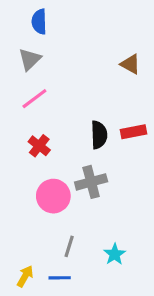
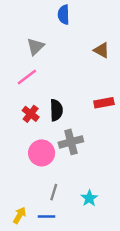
blue semicircle: (39, 22) -> (64, 15), moved
gray triangle: (30, 59) -> (35, 46), moved
black semicircle: (99, 135) -> (56, 110), moved

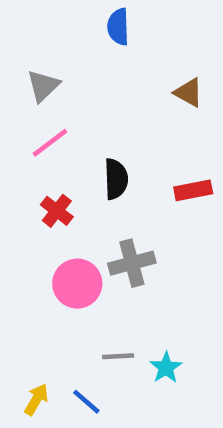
gray triangle: (35, 46) -> (43, 86), moved
black semicircle: (56, 110) -> (116, 179), moved
gray line: (54, 192) -> (118, 356), moved, turned 70
blue line: (46, 217) -> (86, 402), turned 42

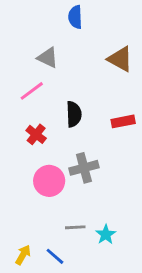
gray triangle: (43, 86) -> (48, 58), moved, turned -50
brown triangle: (189, 93) -> (120, 59), size x1.4

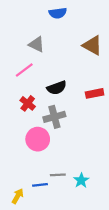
blue semicircle: (75, 17) -> (58, 13), turned -96
black semicircle: (74, 114) -> (57, 88), turned 72
gray cross: (84, 168) -> (54, 117), moved
blue line: (55, 256) -> (40, 185), moved, turned -48

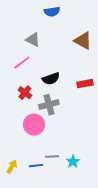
yellow arrow: (18, 196) -> (12, 167), moved

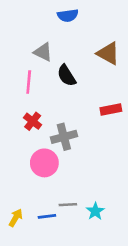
pink line: (22, 63) -> (29, 82), turned -48
black semicircle: (51, 79) -> (67, 76), moved, turned 78

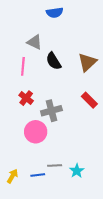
brown triangle: (108, 53) -> (87, 62), moved, turned 48
red rectangle: (111, 109) -> (89, 100), moved, turned 56

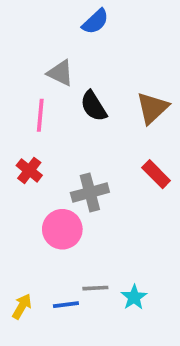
blue semicircle: (55, 13) -> (95, 22), turned -35
red cross: (26, 98) -> (29, 170), moved

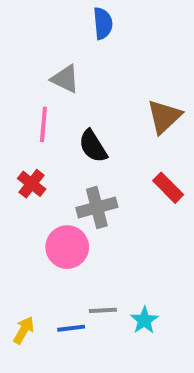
blue semicircle: (95, 22) -> (103, 23), turned -52
black semicircle: (94, 106) -> (93, 146), moved

